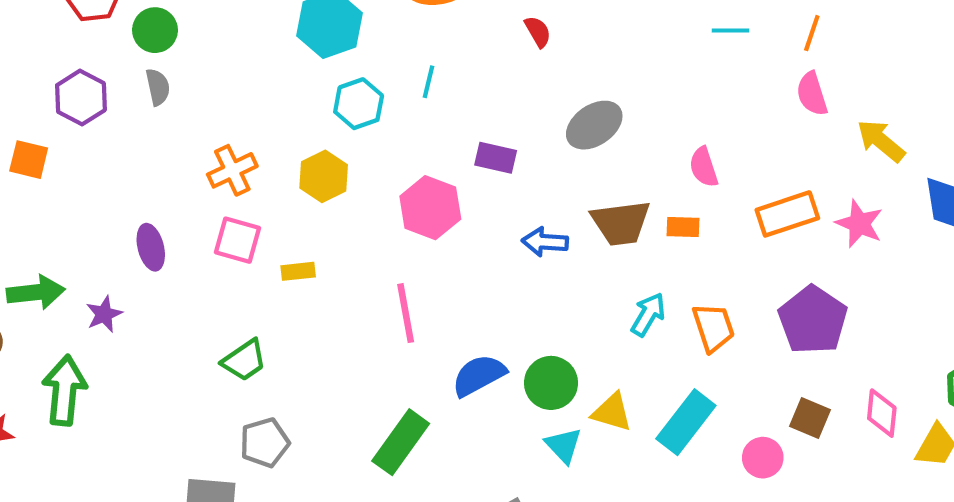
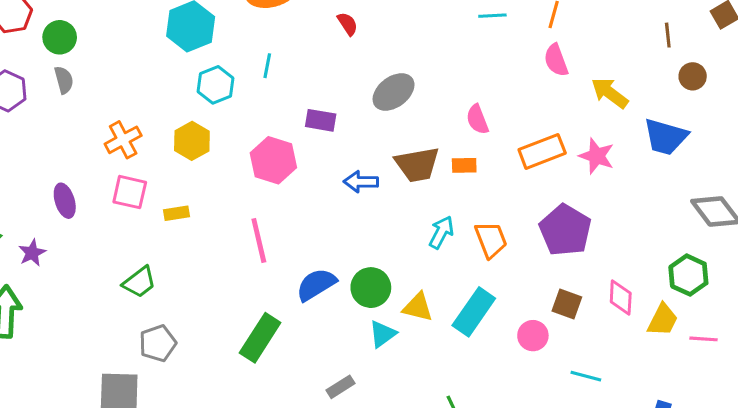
cyan triangle: (563, 445) -> (383, 334), turned 40

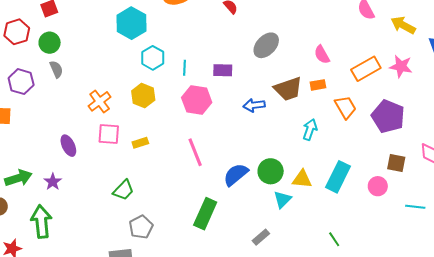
cyan line: (267, 66) -> (184, 68), moved
orange trapezoid: (491, 240) -> (345, 107), moved

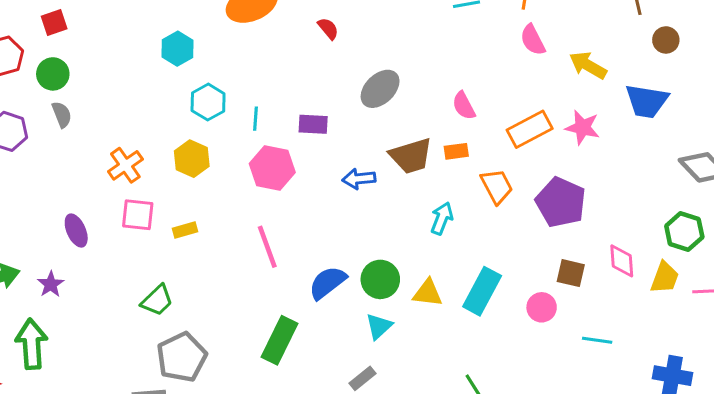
cyan hexagon: (131, 23) -> (178, 49), size x0.7
cyan triangle: (282, 200) -> (379, 326), moved
gray pentagon: (141, 227) -> (182, 357), size x1.4

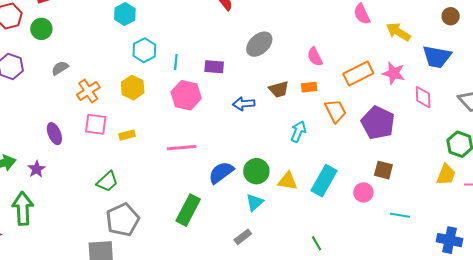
gray semicircle: (62, 114) -> (60, 68), moved, turned -102
brown trapezoid: (411, 156) -> (279, 89), size x0.7
pink line: (267, 247) -> (182, 148), turned -76
pink diamond: (622, 261) -> (423, 97), moved

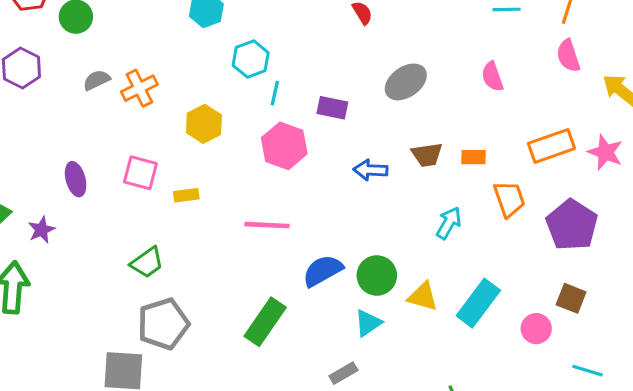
cyan hexagon: (144, 50) -> (251, 59), moved
pink semicircle: (315, 57) -> (492, 77), moved
orange cross: (88, 91) -> (139, 88), moved

